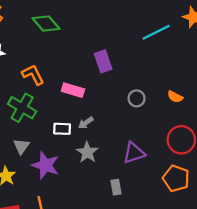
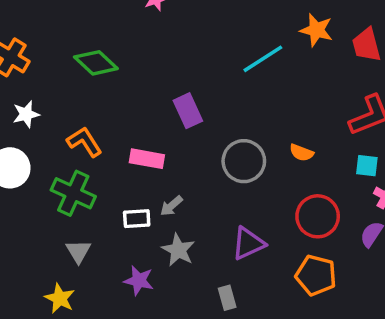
gray circle: (137, 98) -> (244, 161), size x1.6
purple star: (45, 165) -> (139, 280), moved, size x0.7

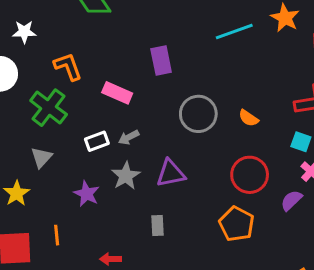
white rectangle: (137, 219) -> (97, 141), turned -30
purple triangle: (248, 243) -> (171, 173), moved

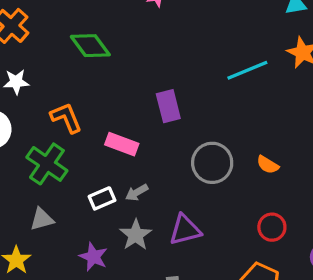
gray triangle: (41, 157) -> (42, 219), turned 35
red circle: (250, 175) -> (272, 227), size x0.7

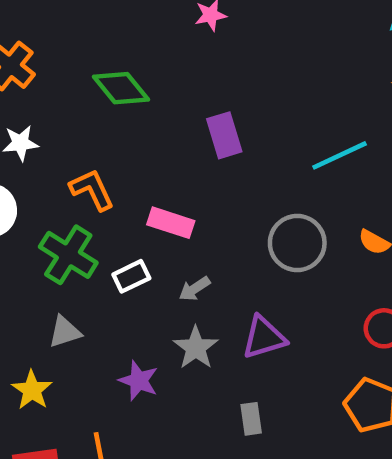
cyan line: (247, 70) -> (339, 155), moved
purple rectangle: (168, 106) -> (224, 135), moved
white rectangle: (102, 198) -> (131, 276), moved

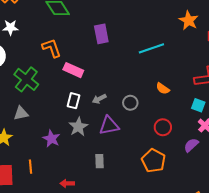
orange L-shape: (92, 190) -> (52, 48), moved
gray circle: (297, 243) -> (130, 103), moved, size x0.6
white rectangle: (131, 276) -> (74, 101), moved, turned -56
gray arrow: (194, 289) -> (99, 99), moved

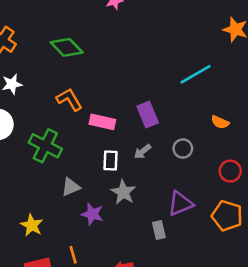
purple rectangle: (101, 34) -> (148, 115), moved
gray triangle: (21, 113) -> (71, 187), moved
purple triangle: (109, 126) -> (180, 204), moved

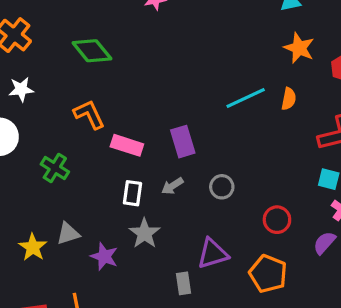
orange semicircle: (220, 122) -> (289, 99), moved, turned -108
green cross: (45, 146) -> (55, 168), size x0.7
gray triangle: (71, 187) -> (68, 234), moved
yellow star: (32, 225) -> (33, 247), moved

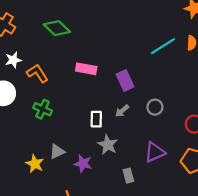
orange L-shape: (89, 114) -> (37, 73), moved
pink rectangle: (127, 145) -> (86, 69), moved
gray rectangle: (183, 283) -> (128, 176), moved

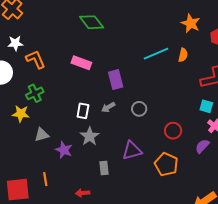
green diamond: (57, 28) -> (92, 22), moved
green cross: (43, 109) -> (35, 93), turned 30
yellow star: (35, 164) -> (21, 114), moved, turned -30

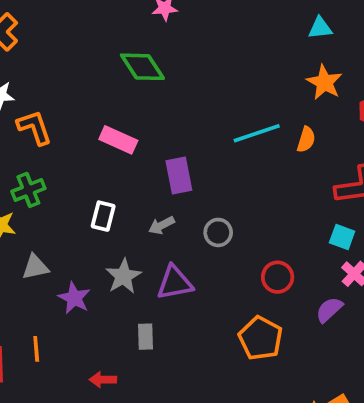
white rectangle: (83, 111) -> (103, 216), moved
purple triangle: (132, 151) -> (175, 283), moved

